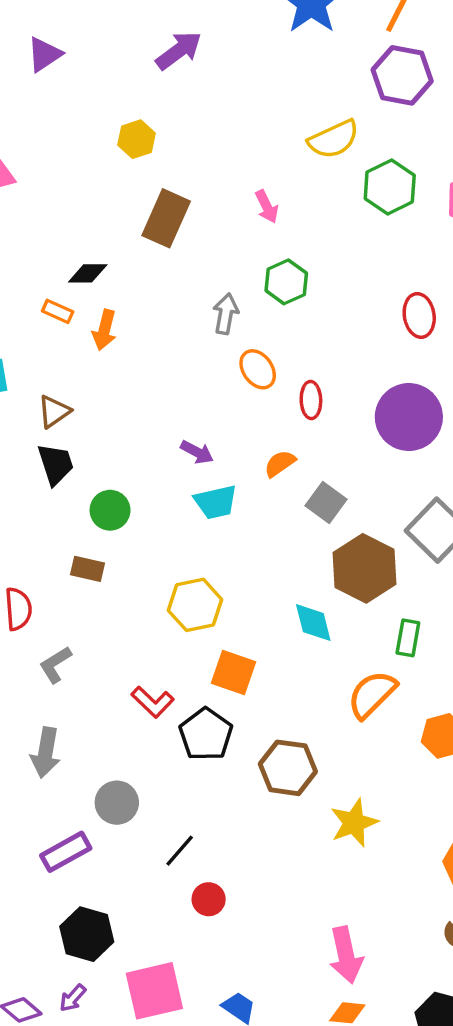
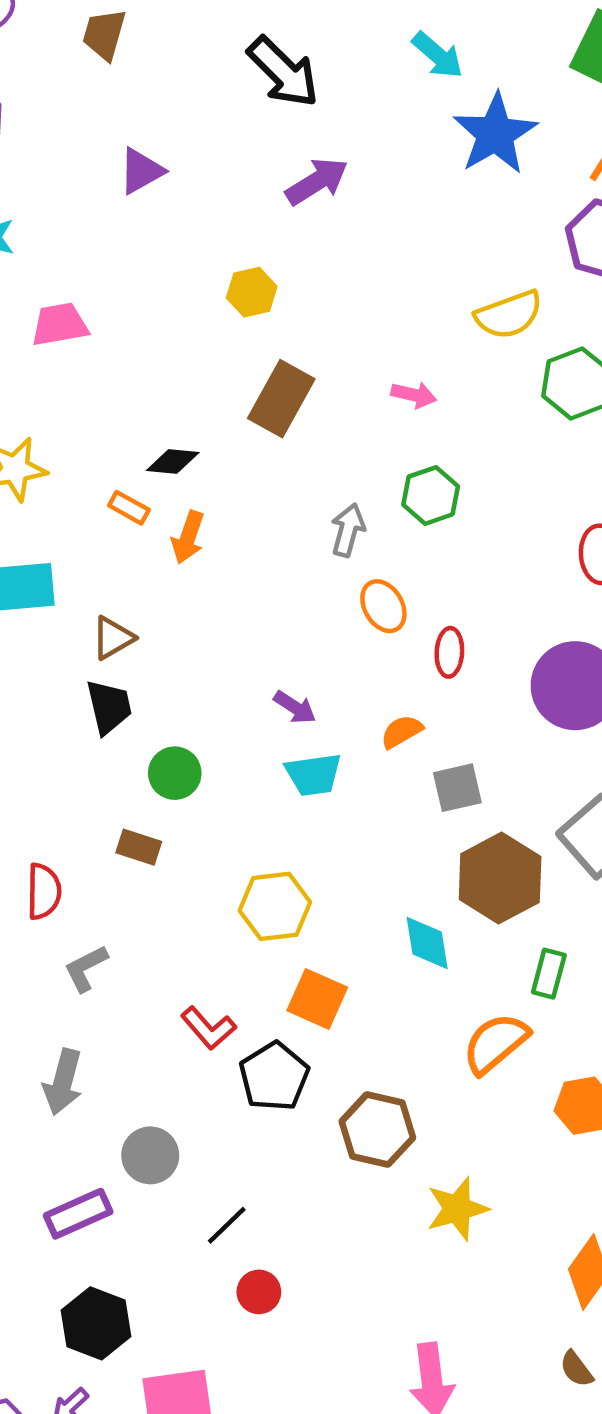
pink arrow: (267, 207) -> (414, 395), turned -56
gray square: (326, 502) -> (457, 788), turned 36

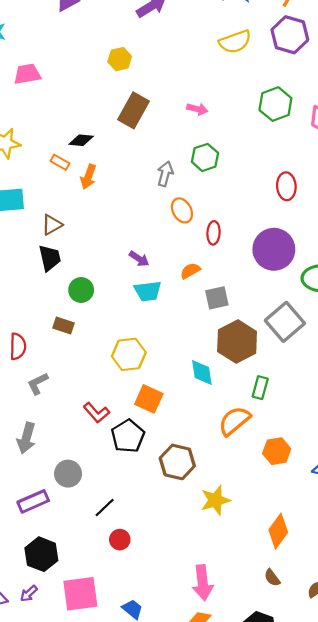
yellow semicircle: (509, 315) -> (235, 42), moved

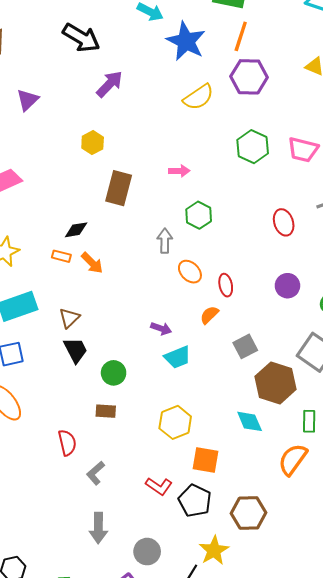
orange arrow: (88, 177) -> (92, 263), turned -50
purple circle: (274, 249) -> (287, 286), size x0.6
orange semicircle: (190, 271) -> (209, 315), moved
yellow star: (215, 500) -> (214, 550), moved

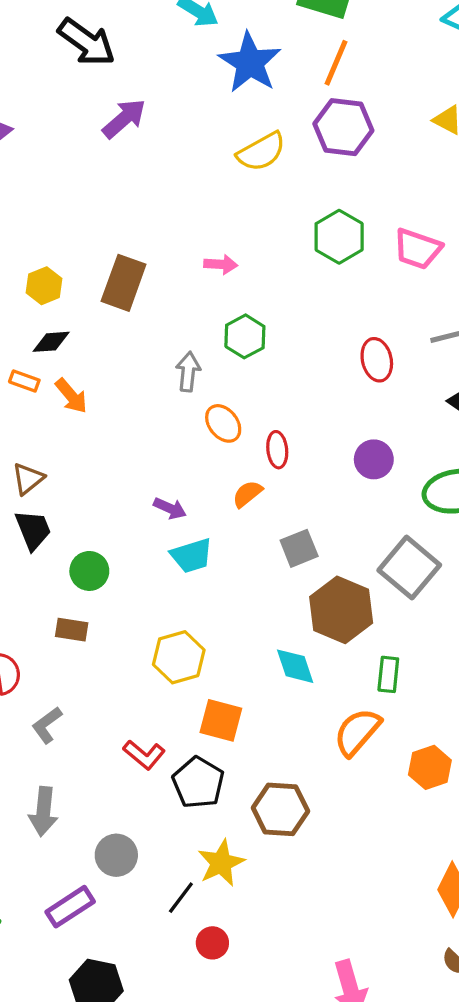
yellow hexagon: (93, 143) -> (44, 286), moved

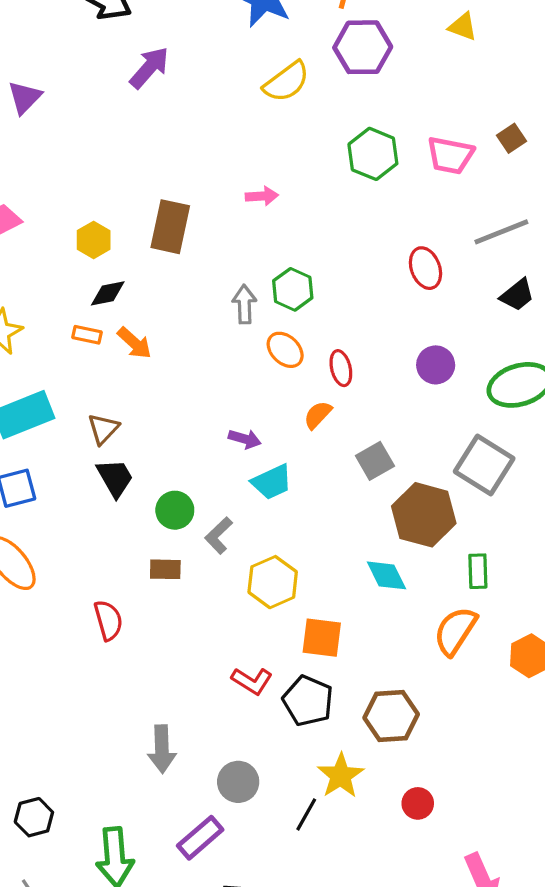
green hexagon: (245, 336) -> (293, 289), moved
gray L-shape: (47, 725) -> (219, 535), moved
red circle: (212, 943) -> (418, 803), moved

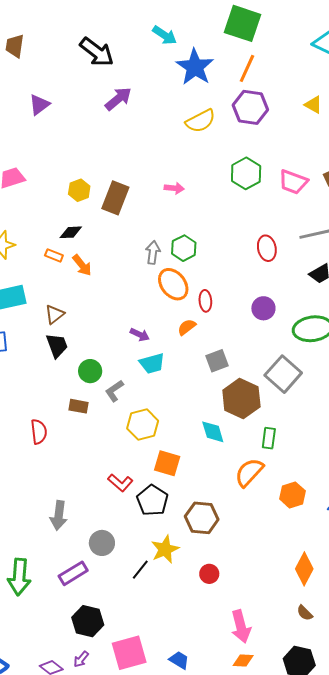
yellow hexagon: (94, 240) -> (79, 190), moved
orange ellipse: (285, 350) -> (173, 284), size x1.4

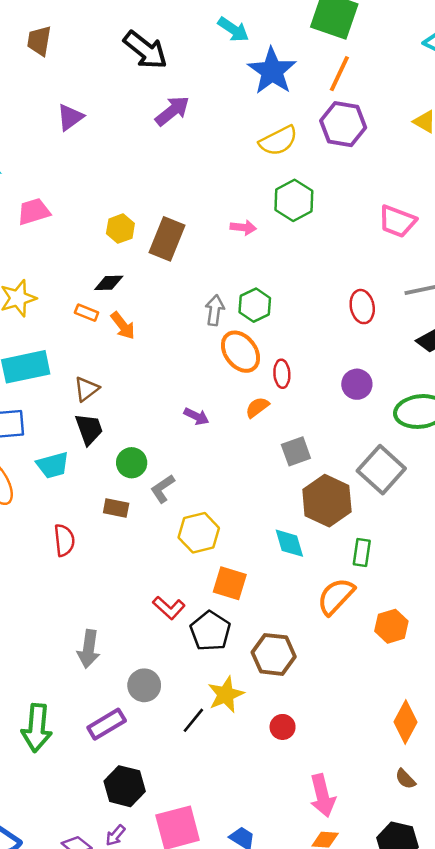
green hexagon: (246, 173) -> (294, 200), moved
cyan trapezoid: (152, 363) -> (53, 465), moved

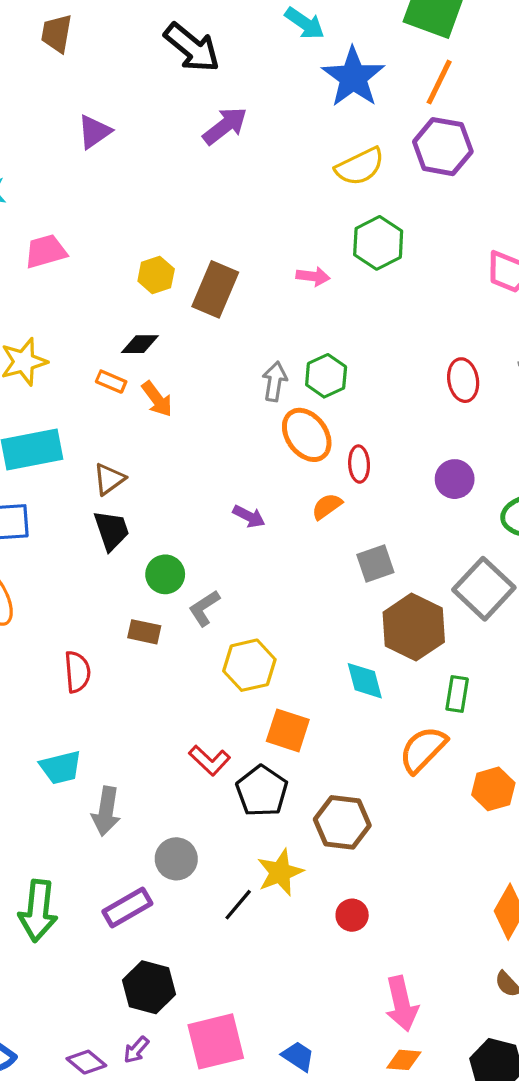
cyan trapezoid: (53, 465) -> (61, 767), moved

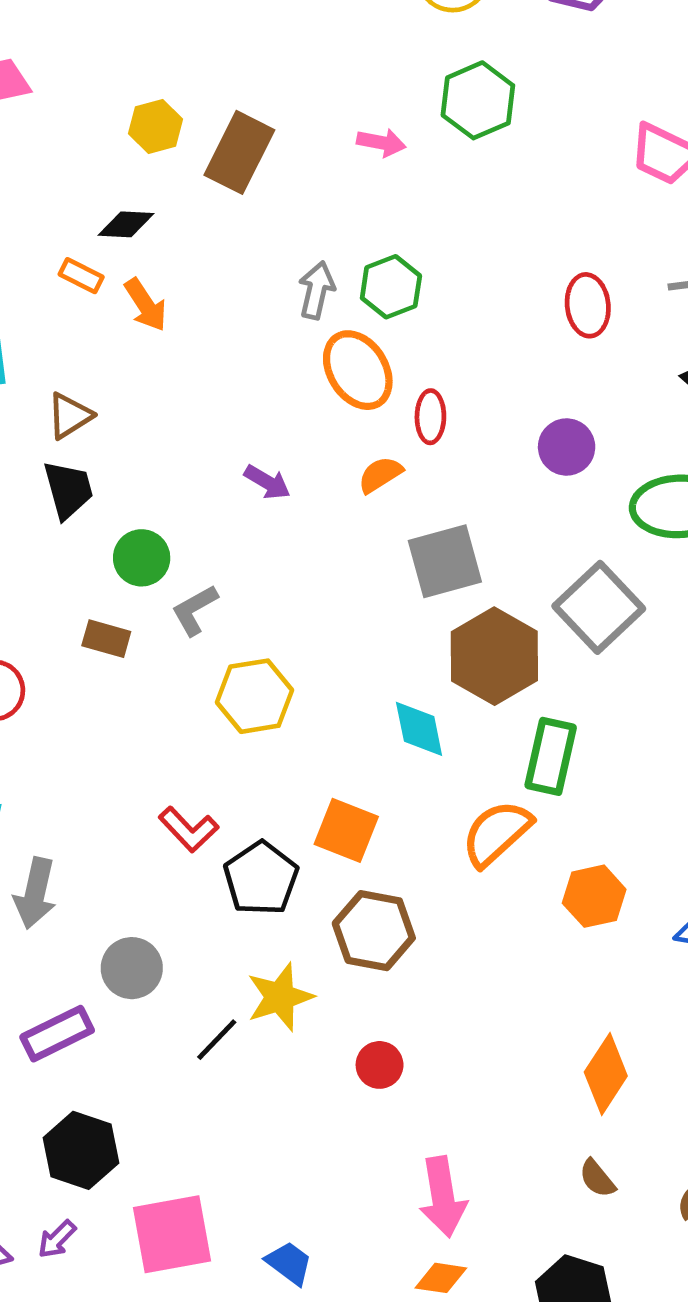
gray square: (375, 564) -> (445, 561), size x1.4
green rectangle: (457, 694) -> (551, 756), size x1.4
orange square: (288, 730) -> (346, 830), moved

